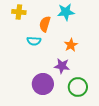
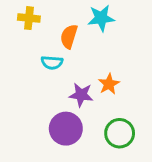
orange star: (71, 45) -> (109, 84), moved
purple star: (62, 66) -> (81, 95), moved

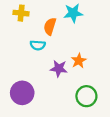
purple circle: (66, 129) -> (22, 93), moved

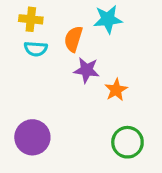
cyan semicircle: (38, 45) -> (36, 49), moved
purple star: (59, 68) -> (87, 70), moved

